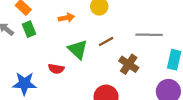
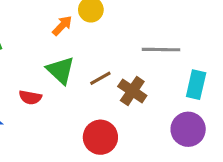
orange arrow: (66, 18) -> (62, 26), moved, turned -35
brown line: (106, 42) -> (100, 78), moved

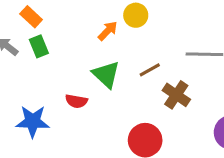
brown line: (100, 78) -> (150, 70), moved

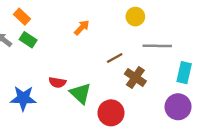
yellow circle: (136, 15) -> (135, 17), moved
green rectangle: (39, 46) -> (28, 40), turned -35
green triangle: (106, 75) -> (81, 93), moved

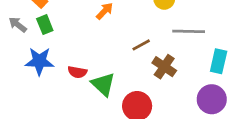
green rectangle: (28, 40) -> (45, 25), turned 35
blue star: (23, 98) -> (39, 61), moved

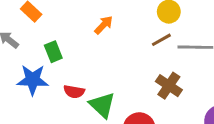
green rectangle: (45, 25) -> (53, 52), moved
brown line: (141, 45) -> (161, 40), moved

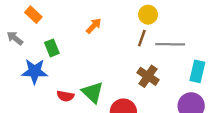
brown line: (161, 40) -> (142, 38), turned -42
red semicircle: (74, 92) -> (65, 96), moved

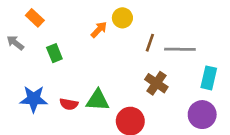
yellow circle: (148, 15) -> (122, 18), moved
blue star: (35, 71) -> (34, 99), moved
green triangle: (93, 92) -> (98, 100), turned -40

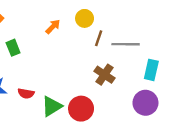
yellow circle: (122, 18) -> (85, 18), moved
green triangle: (98, 100) -> (52, 106), moved, turned -35

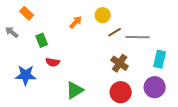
brown line: (99, 38) -> (115, 32), turned 40
red semicircle: (26, 93) -> (53, 62), moved
red circle: (81, 109) -> (121, 92), moved

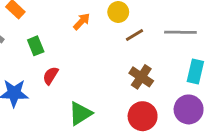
gray line: (138, 37) -> (180, 32), moved
red semicircle: (53, 62) -> (51, 76), turned 112

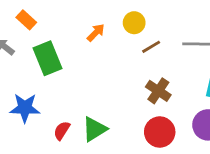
green rectangle: (36, 46) -> (48, 58), size x1.6
red semicircle: (51, 76) -> (62, 131), moved

